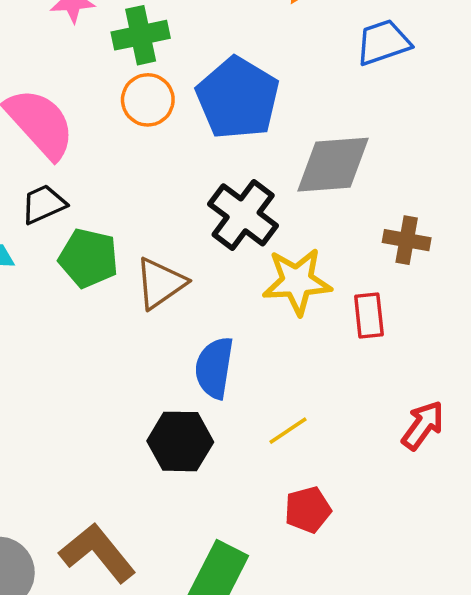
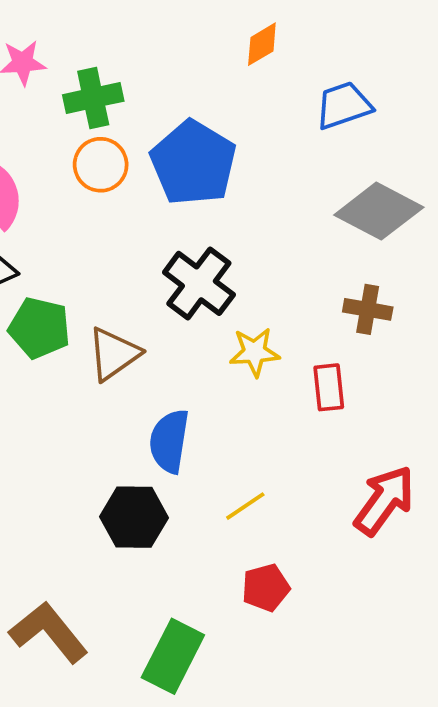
gray diamond: (333, 165) -> (379, 211), moved, turned 32
yellow star: (297, 281) -> (255, 352), size x0.7
red arrow: (423, 425) -> (384, 500), size x1.4

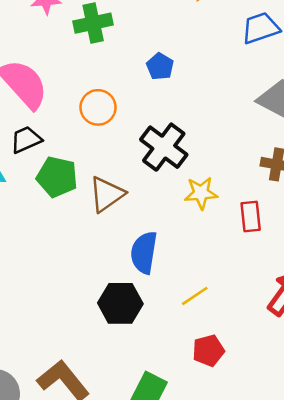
blue pentagon: (193, 163) -> (160, 66), size x0.5
orange circle: (101, 165) -> (98, 107), moved

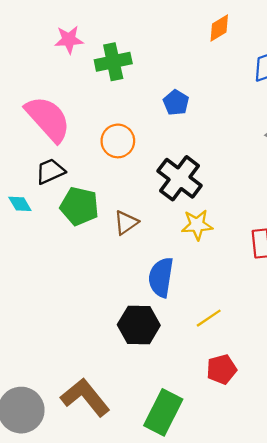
yellow star: (201, 193) -> (197, 225), moved
brown triangle: (107, 194) -> (126, 223), size x0.7

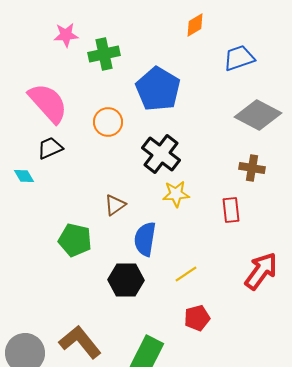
blue pentagon: (176, 103) -> (158, 89), size x2.0
green pentagon: (79, 206) -> (75, 240), moved
brown triangle: (126, 223) -> (115, 205), moved

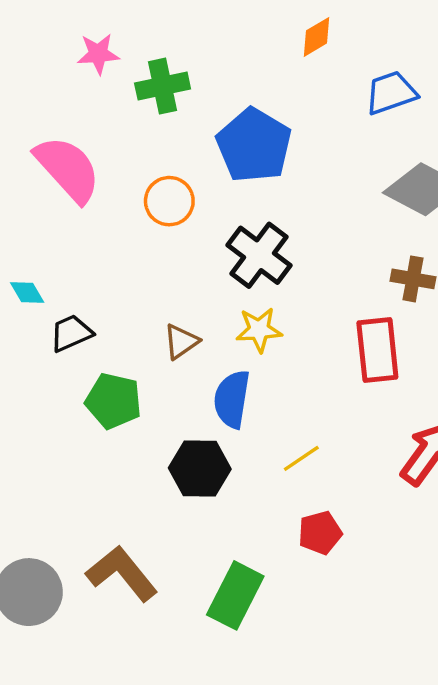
black trapezoid: (50, 148) -> (71, 333), moved
yellow star: (176, 194) -> (259, 330), moved
red rectangle: (231, 210) -> (377, 350), size x1.5

